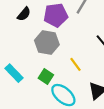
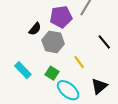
black semicircle: (24, 14) -> (35, 29), moved

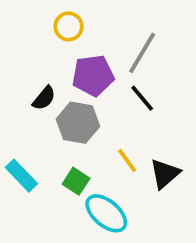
black line: (104, 42) -> (142, 98), moved
black triangle: (99, 86) -> (165, 174), moved

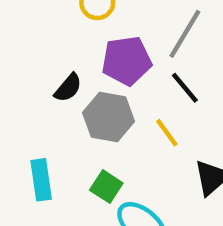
yellow line: (127, 160) -> (167, 133), moved
cyan rectangle: (21, 176) -> (41, 180), turned 36

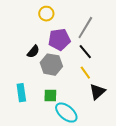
yellow line: (167, 133) -> (85, 73), moved
green square: (106, 187) -> (50, 96), turned -32

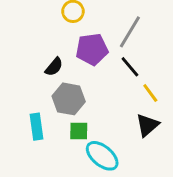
gray hexagon: (51, 65) -> (69, 99), moved
yellow line: (85, 73) -> (150, 93), moved

